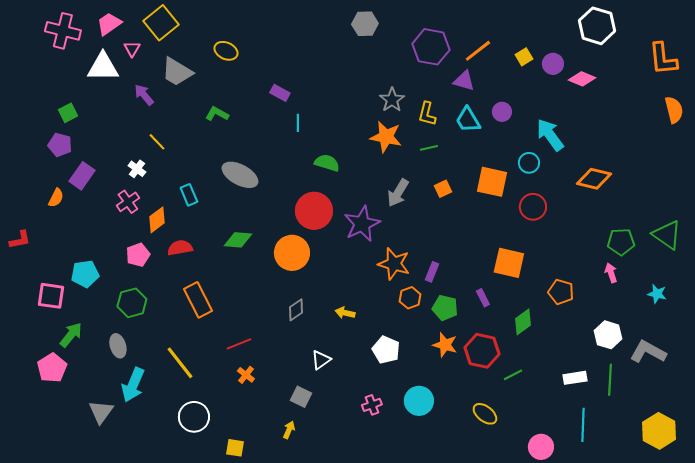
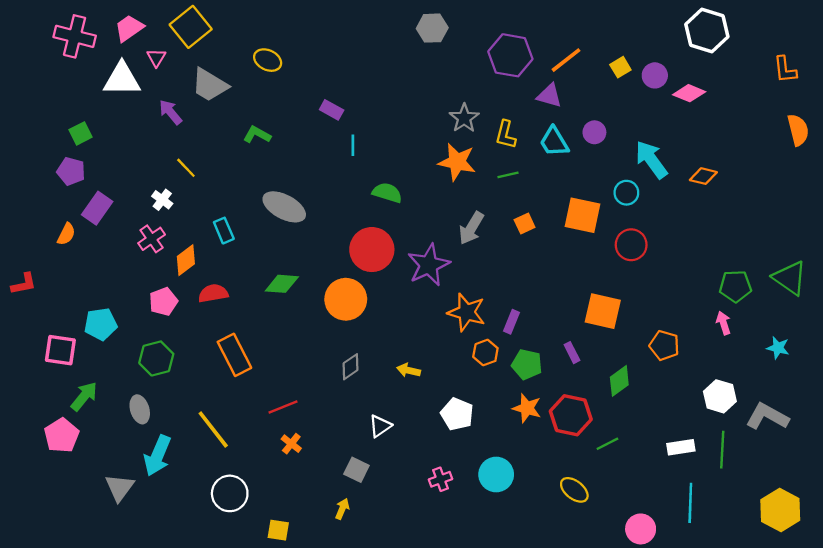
orange L-shape: (663, 59) -> (785, 70), size x0.7
orange diamond: (594, 179) -> (703, 176), moved, size x0.7

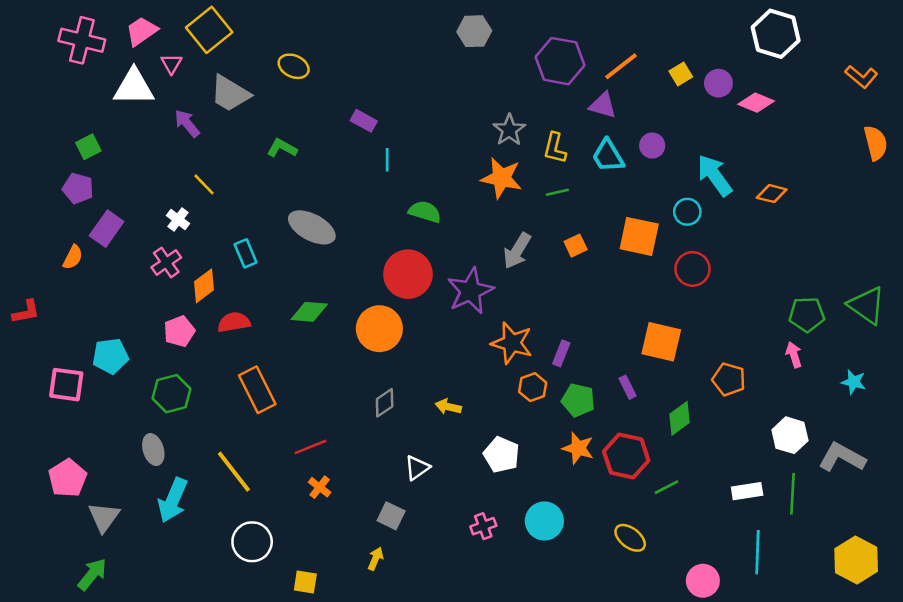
orange L-shape: (785, 70) -> (861, 77), turned -44
green arrow: (84, 396) -> (92, 574), moved
gray triangle: (120, 488) -> (104, 517), moved

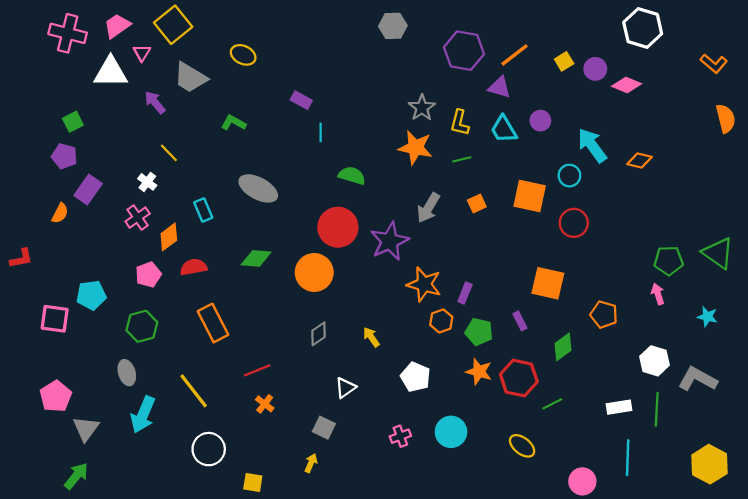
yellow arrow: (448, 407) -> (371, 337), turned 42

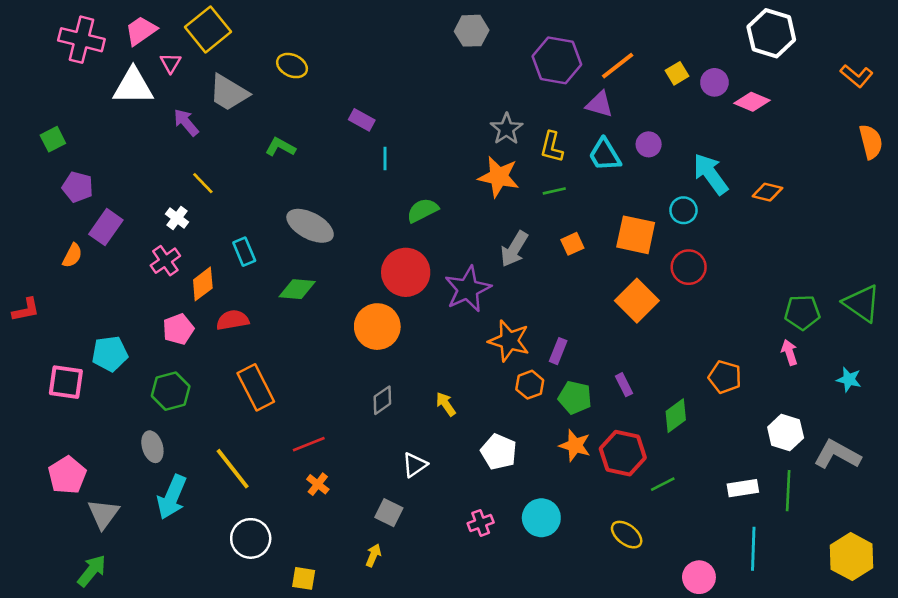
green square: (73, 122) -> (53, 139), moved
green semicircle: (352, 176) -> (422, 210), turned -44
green diamond: (256, 258) -> (297, 289), moved
orange square: (548, 283) -> (637, 301), moved, turned 32

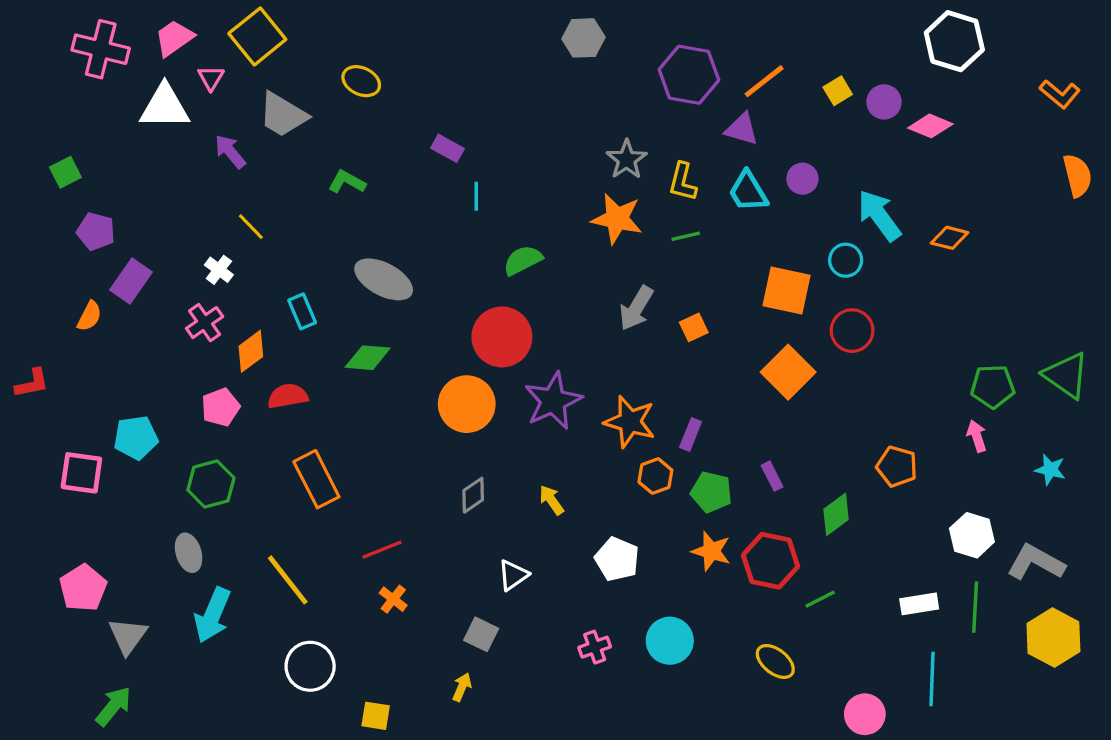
orange square: (572, 244) -> (694, 327), moved
purple star: (468, 289) -> (553, 401), moved
yellow hexagon: (851, 557) -> (1053, 637), moved

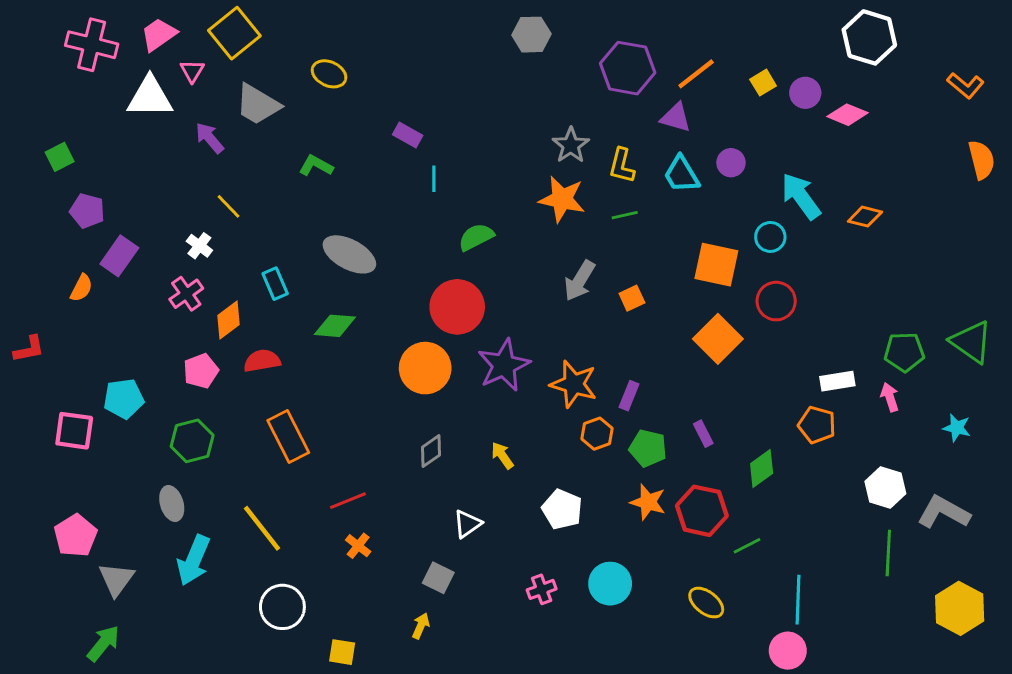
white rectangle: (919, 604) -> (837, 381), moved
yellow hexagon: (1053, 637) -> (960, 608), moved
cyan line: (932, 679) -> (798, 600), moved

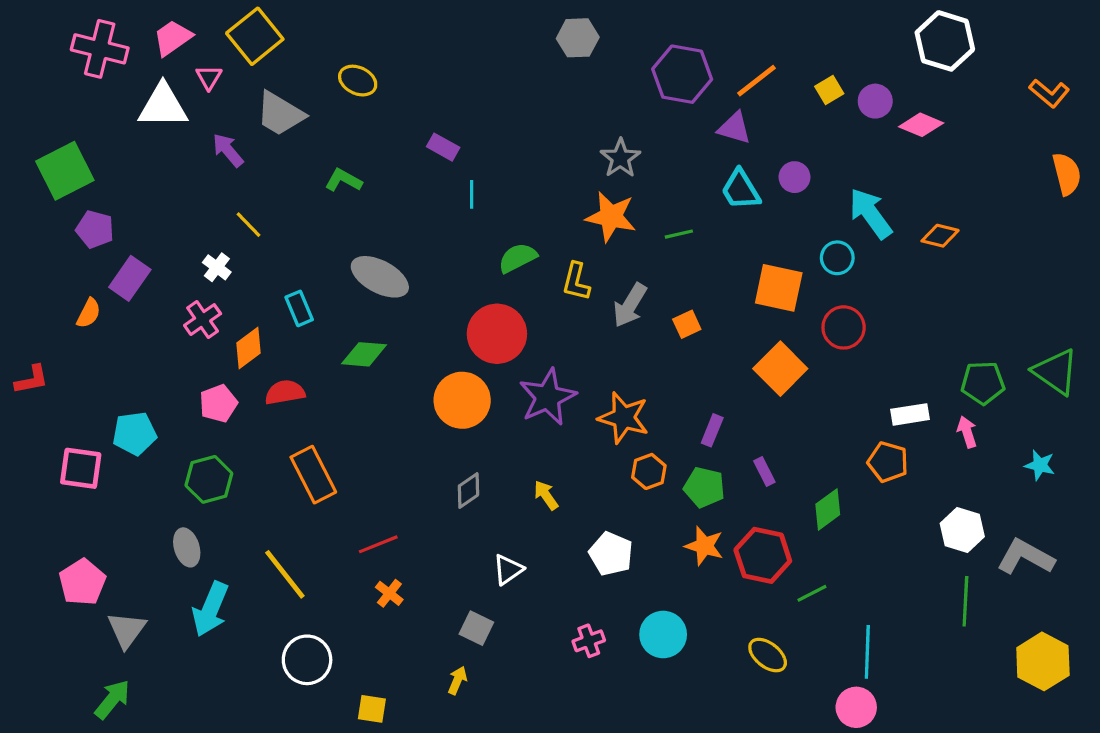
green square: (60, 157) -> (65, 171), size x1.8
yellow L-shape: (622, 166) -> (576, 282), moved
purple rectangle: (629, 396) -> (712, 430), moved

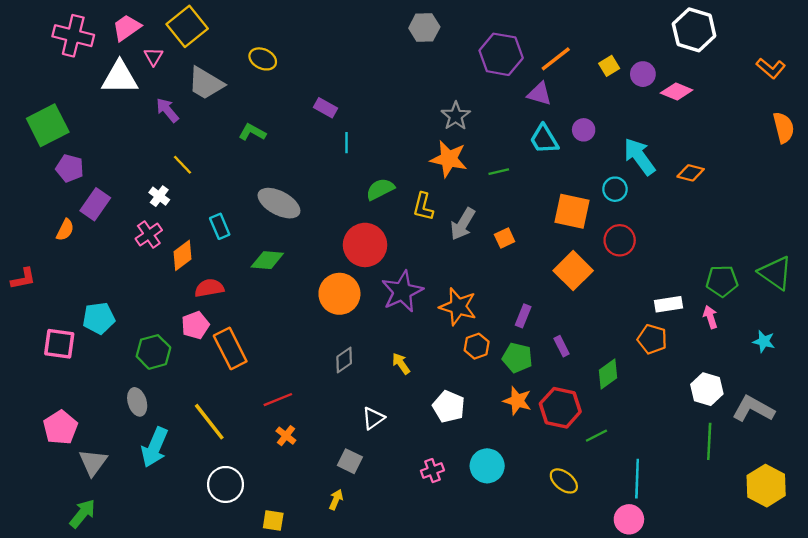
pink pentagon: (218, 403) -> (195, 325), moved

